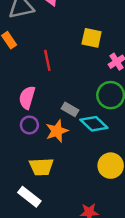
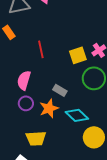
yellow square: (92, 38) -> (78, 55), moved, turned -30
cyan diamond: (94, 124) -> (77, 115), moved

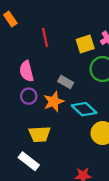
pink semicircle: (24, 80) -> (27, 71), turned -30

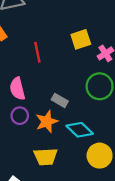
yellow square: (85, 44) -> (81, 39), moved
yellow trapezoid: (40, 134) -> (46, 157), moved

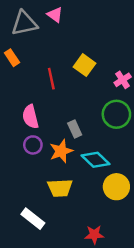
yellow square: (81, 39) -> (84, 65), moved, turned -36
gray rectangle: (60, 100) -> (75, 129), turned 35

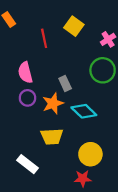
yellow circle: (116, 187) -> (90, 154), moved

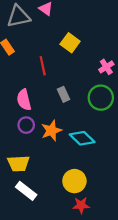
yellow square: (74, 26) -> (70, 43), moved
gray rectangle: (65, 84) -> (63, 94), moved
yellow trapezoid: (52, 137) -> (18, 163), moved
yellow circle: (90, 154) -> (74, 181), moved

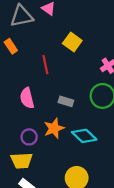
gray rectangle: (63, 94) -> (66, 101), moved, turned -48
purple circle: (26, 125) -> (29, 137), moved

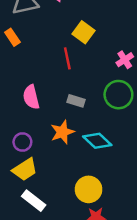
red line: (45, 65) -> (67, 58), moved
purple circle: (29, 137) -> (22, 142), moved
yellow trapezoid: (22, 161) -> (25, 169), turned -30

